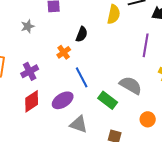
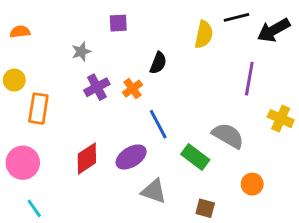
purple cross: (30, 71) -> (97, 87), moved

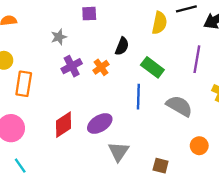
blue line: (158, 124) -> (138, 97), moved, turned 30
green rectangle: (195, 157) -> (152, 67), moved
gray triangle: (154, 191) -> (118, 152), turned 45

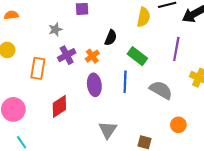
orange rectangle: (24, 84) -> (38, 68), moved
purple ellipse: (100, 123) -> (94, 85), moved, turned -65

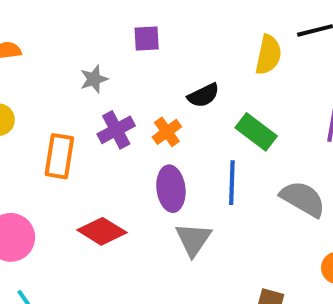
black semicircle: (111, 38) -> (203, 95), turned 42
red diamond: (59, 106) -> (102, 231), turned 65
gray triangle: (108, 130) -> (193, 239), moved

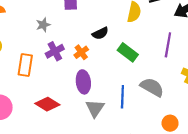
blue line: (232, 183) -> (122, 97), moved

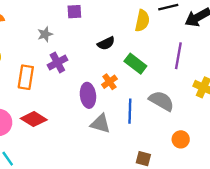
orange cross: (81, 52) -> (109, 82), moved
red diamond: (47, 104) -> (34, 119), moved
gray triangle: (95, 108) -> (100, 124), turned -48

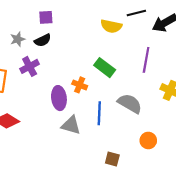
yellow semicircle: (142, 21) -> (111, 26), turned 90
black semicircle: (106, 43) -> (43, 40), moved
orange cross: (109, 82) -> (80, 85), turned -32

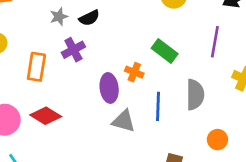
gray semicircle: (130, 103) -> (195, 95), turned 60

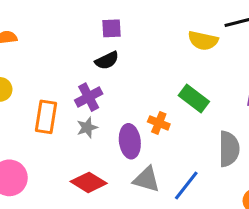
gray star: (59, 17) -> (87, 128), moved
blue line: (158, 106) -> (186, 185), moved, turned 36
red diamond: (46, 116) -> (89, 182), moved

